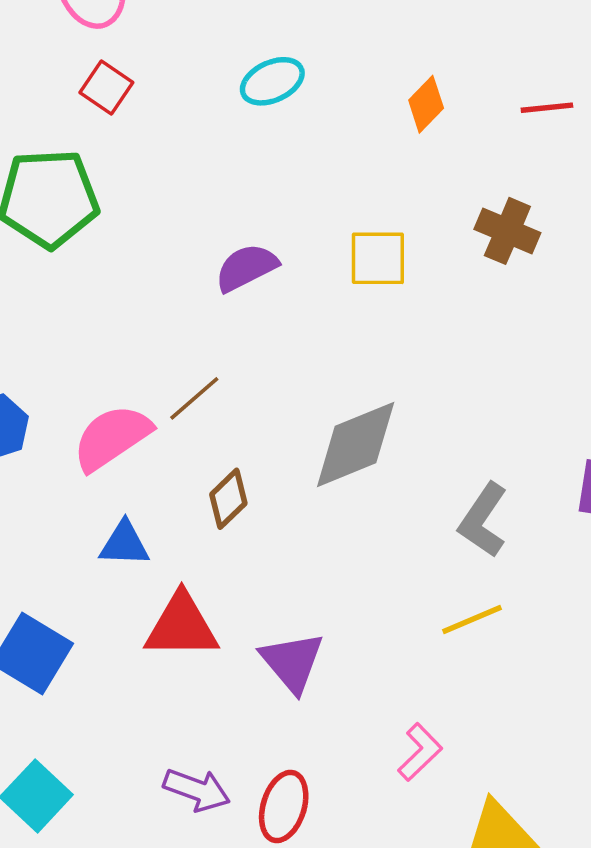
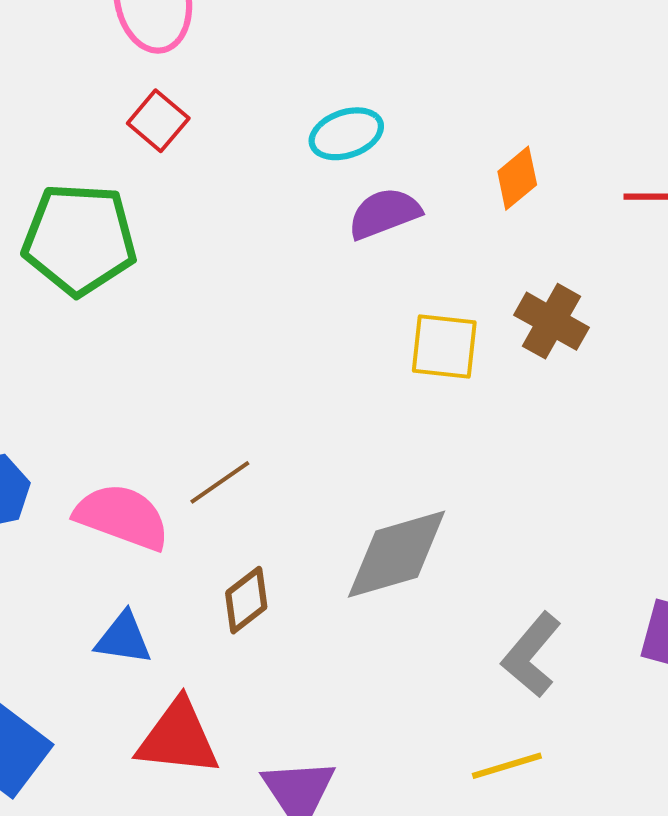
brown cross: (507, 231) -> (552, 321), moved
purple semicircle: (246, 268) -> (384, 213), moved
pink semicircle: (112, 437) -> (122, 517), turned 48

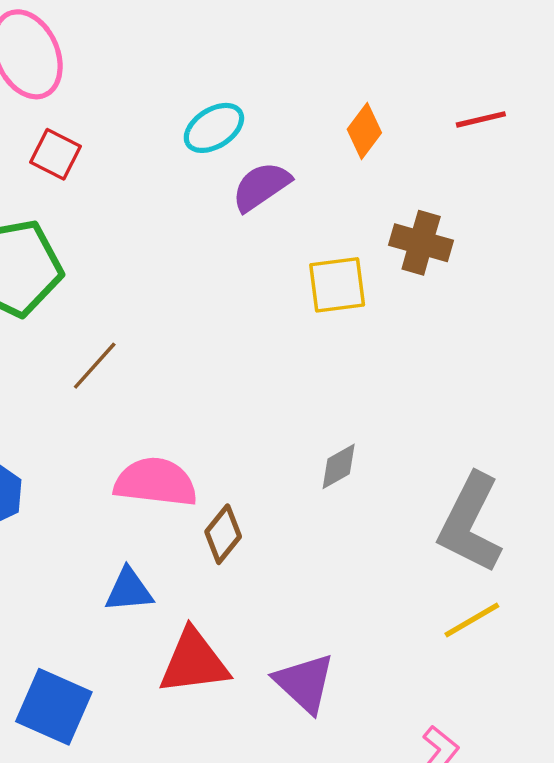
brown line: (220, 482) -> (95, 366), moved
pink semicircle: (122, 517) -> (156, 482), moved
gray diamond: (397, 554) -> (339, 466), size x0.5
gray L-shape: (531, 655) -> (470, 523), size x1.4

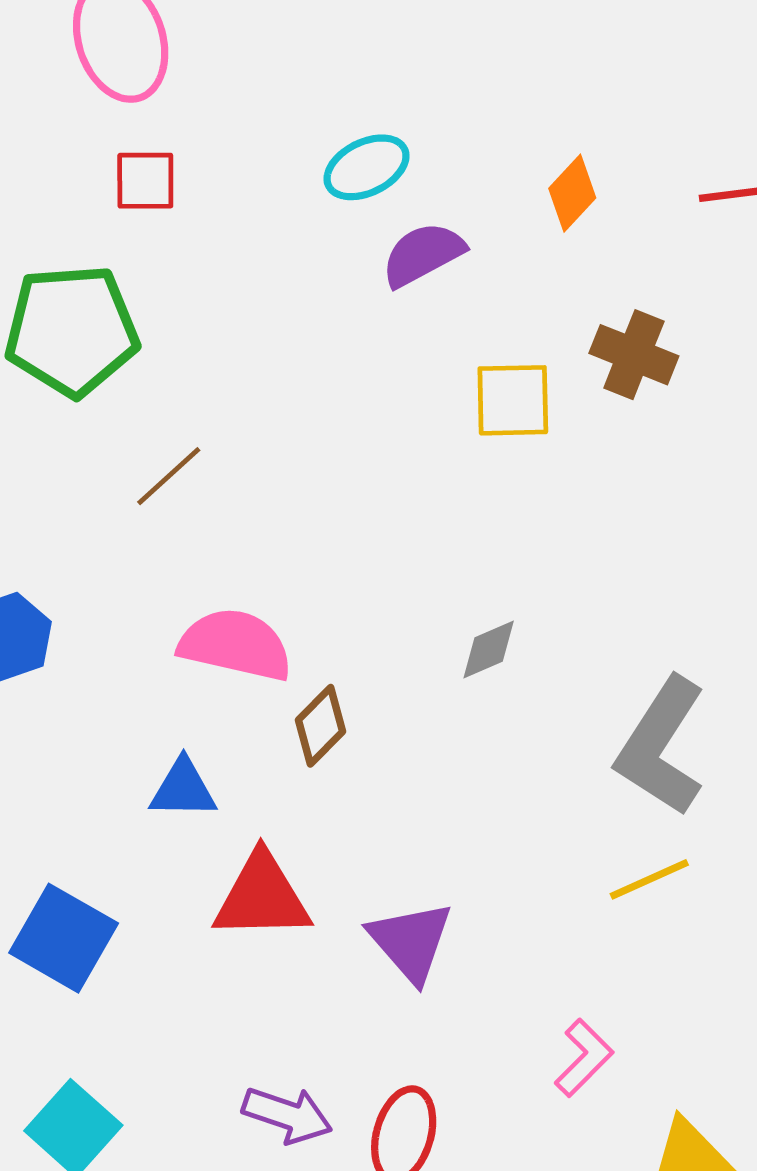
red square: (55, 154) -> (145, 181), turned -33

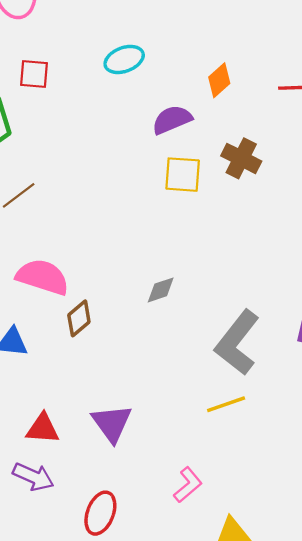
red square: (145, 181) -> (34, 74), moved
purple semicircle: (423, 254) -> (172, 120), moved
red triangle: (262, 897) -> (43, 429), moved, size x0.7
purple arrow: (287, 1115) -> (33, 477), moved

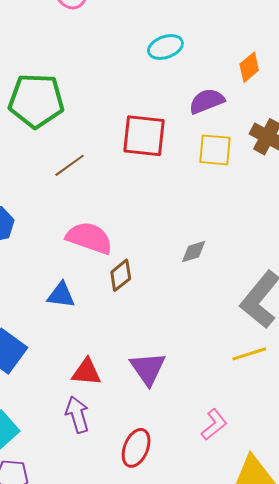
red square: (34, 74) -> (144, 136), moved, size x1.6
purple arrow: (33, 477) -> (77, 415), turned -132

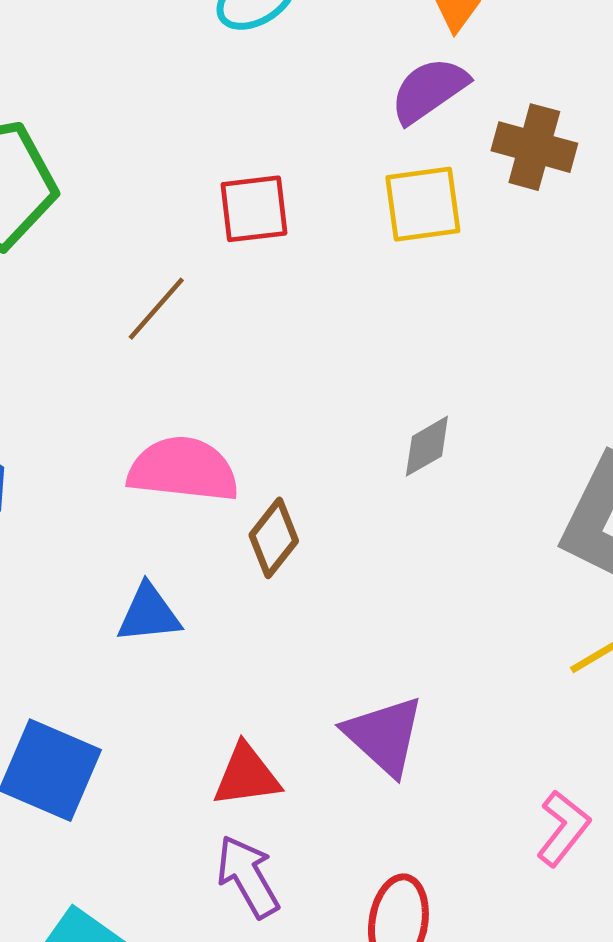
purple semicircle: (207, 101) -> (429, 90), moved
red square: (144, 136) -> (254, 209), size x0.7
brown line: (70, 165) -> (156, 309), moved

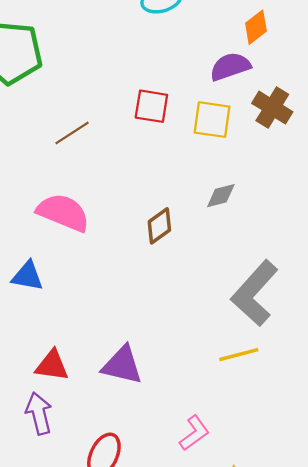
red square: (254, 209) -> (151, 106), moved
gray diamond: (427, 446) -> (221, 196), moved
brown diamond: (274, 538) -> (159, 226), moved
purple triangle: (384, 735) -> (122, 365), turned -45

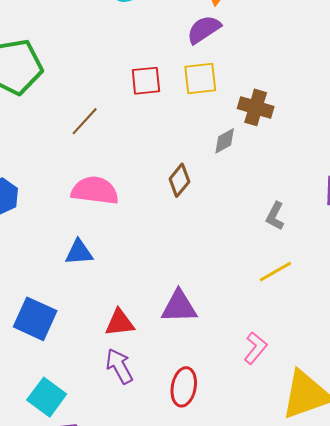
brown cross: (272, 108) -> (256, 107), moved
gray L-shape: (255, 293) -> (275, 216), size x0.5

